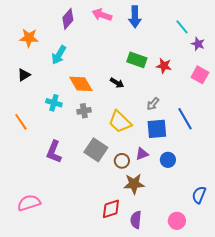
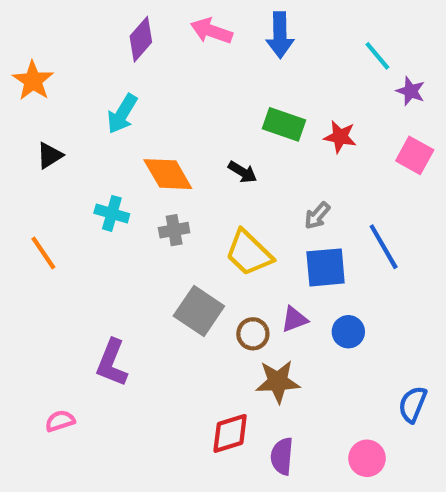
orange star: (29, 38) -> (33, 81), moved, turned 30
purple L-shape: (54, 152) -> (112, 363), moved
pink semicircle: (29, 203) -> (60, 421), size x0.6

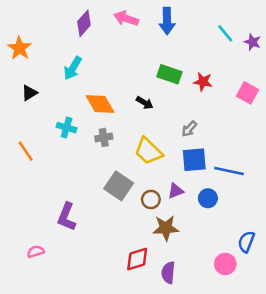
purple star: (411, 91) -> (253, 42), moved
blue line: (384, 247) -> (229, 171), moved, turned -48
pink circle: (367, 458) -> (225, 264), moved

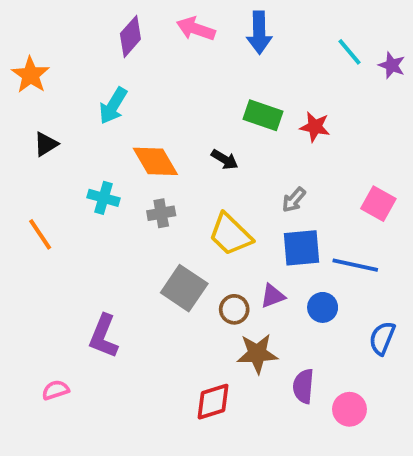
pink square: (248, 93) -> (378, 204), moved
blue semicircle: (246, 242) -> (382, 338), moved
purple semicircle: (168, 273) -> (303, 386), moved

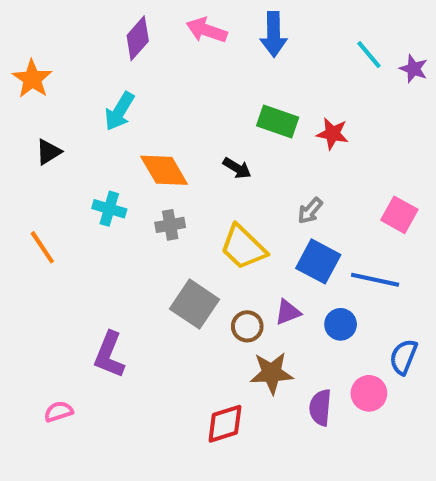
blue square: (301, 248) -> (318, 261), turned 33
pink circle: (349, 409) -> (369, 393), moved

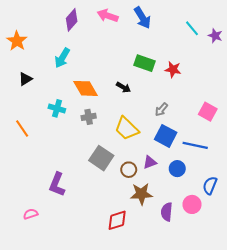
blue arrow: (274, 34) -> (142, 18), turned -30

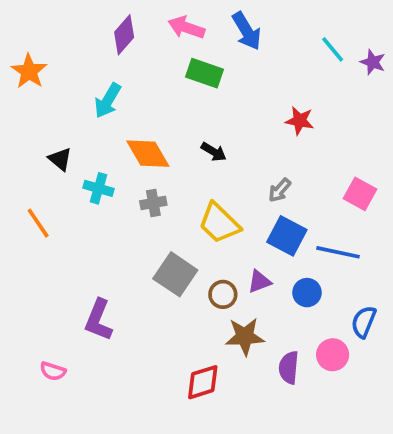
green rectangle: (145, 63) -> (205, 73), moved
black triangle: (25, 79) -> (60, 159), moved, turned -48
pink semicircle: (31, 214) -> (53, 371), turned -144

